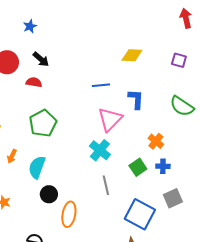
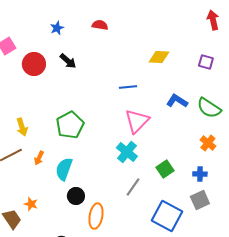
red semicircle: (34, 82) -> (100, 25), moved
blue L-shape: (136, 99) -> (177, 101), moved, turned -60
orange cross: (156, 141) -> (208, 143), moved
blue cross: (163, 166) -> (200, 174), moved
gray line: (106, 185) -> (133, 187), turned 48

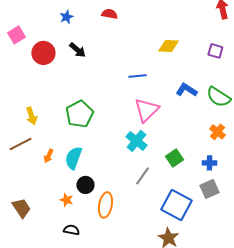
orange arrow: (39, 158) -> (48, 156), moved
orange star: (31, 204) -> (66, 200), moved

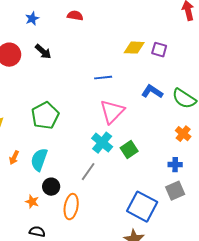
purple square: (215, 51) -> (159, 50), moved
green square: (174, 158) -> (129, 150), moved
gray line: (142, 176) -> (88, 172), moved

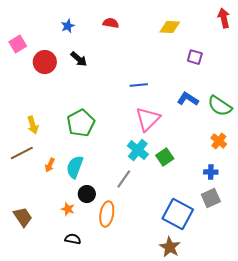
yellow diamond: (134, 48) -> (170, 27), moved

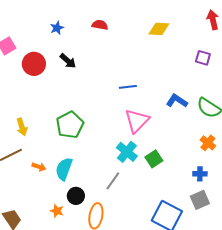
purple square: (195, 57) -> (203, 58), moved
orange arrow: (50, 165) -> (39, 167), turned -96

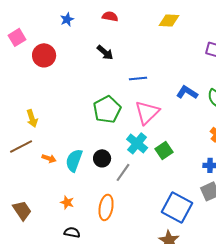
black arrow: (68, 61) -> (105, 52), moved
green pentagon: (70, 125) -> (107, 109), moved
black circle: (76, 196) -> (102, 158), moved

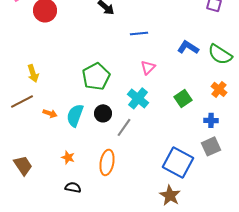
green pentagon: (107, 109) -> (96, 76), moved
pink triangle: (147, 112) -> (148, 67), size x0.6
green square: (164, 150) -> (183, 98), moved

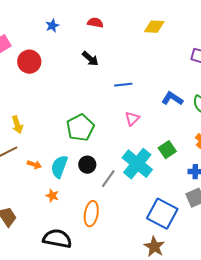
cyan cross: (138, 98) -> (137, 164), moved, size x1.4
orange star: (68, 157) -> (52, 196), moved
black semicircle: (73, 187) -> (57, 239), size x1.8

